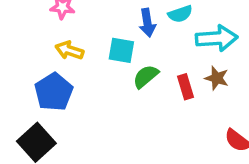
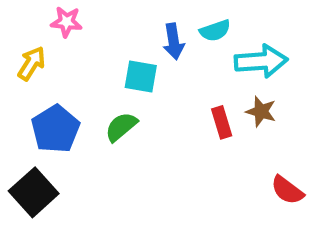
yellow arrow: (69, 50) -> (32, 63), moved, turned 104
green semicircle: (146, 76) -> (121, 127), moved

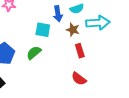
brown star: (261, 111) -> (73, 30), moved
red semicircle: (287, 190) -> (79, 79), moved

